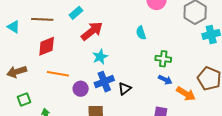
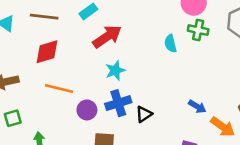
green cross: (163, 59) -> (198, 30), moved

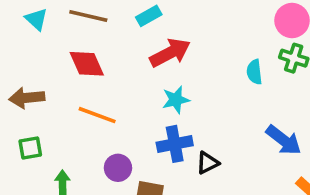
red diamond: (47, 52) -> (87, 64), turned 76
blue arrow: (197, 107) -> (284, 140), moved, size x1.5
purple circle: (87, 110) -> (118, 168), moved

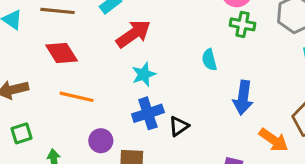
cyan semicircle: (254, 72) -> (209, 60), moved
blue arrow: (284, 140) -> (243, 98), turned 68

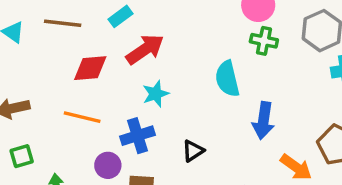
red diamond: (62, 53) -> (90, 68), moved, turned -64
cyan semicircle: (209, 60) -> (227, 79), size x1.5
blue cross: (148, 113) -> (138, 136), moved

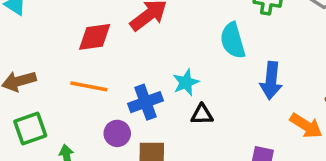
cyan star: (156, 94) -> (186, 82), moved
black triangle: (193, 151) -> (202, 114), turned 35
green square: (22, 156) -> (30, 129), size x1.4

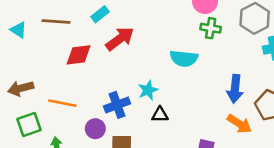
cyan semicircle: (233, 41) -> (184, 58), turned -68
blue arrow: (271, 81) -> (235, 89), moved
orange line: (89, 86) -> (62, 103), moved

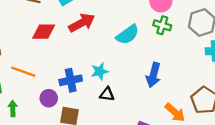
cyan semicircle: (184, 58) -> (128, 35), moved, turned -50
blue arrow: (235, 89) -> (153, 75), moved

